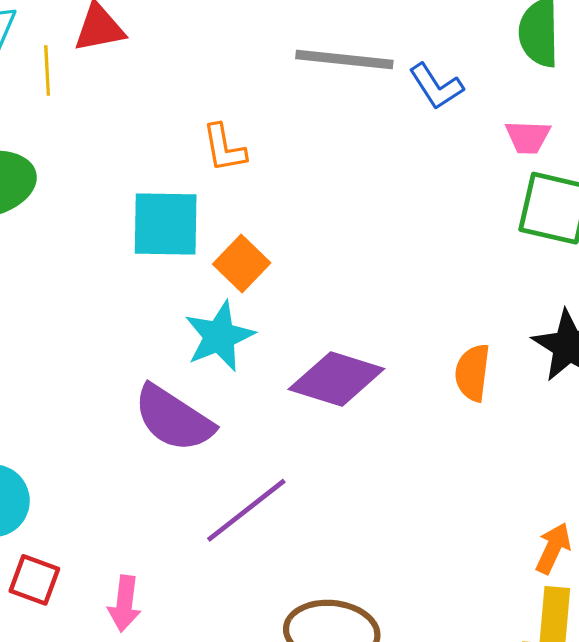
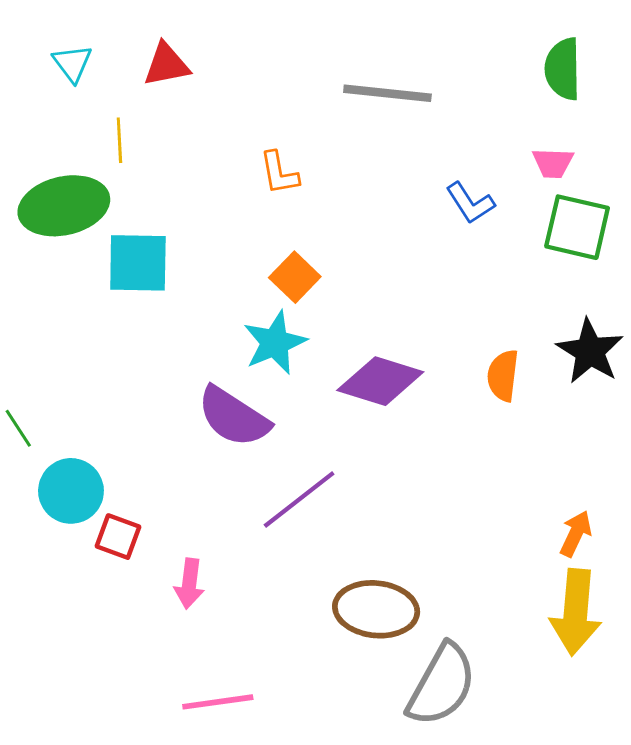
yellow line: (47, 71) -> (119, 140), moved
blue L-shape: (436, 86) -> (470, 203), moved
cyan square: (166, 224) -> (138, 263), moved
red square: (34, 580) -> (118, 537), moved

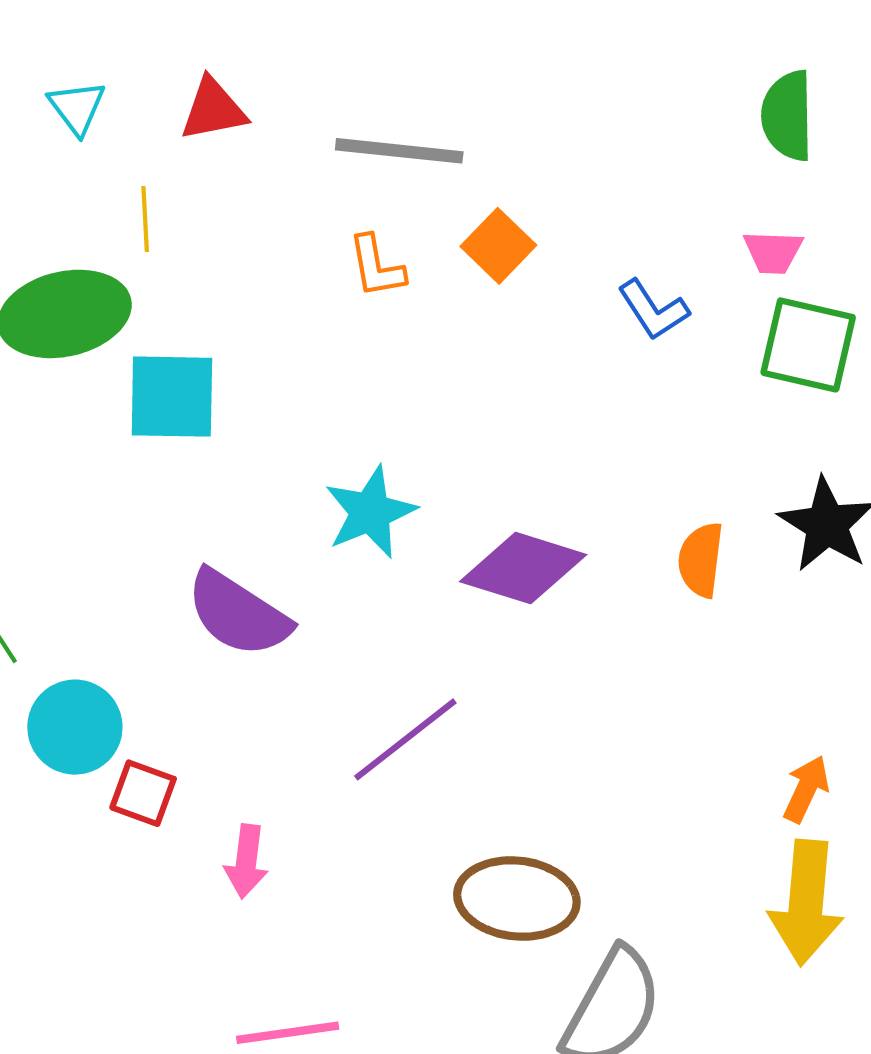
gray line: (387, 93) -> (399, 151), moved
orange square: (295, 277) -> (498, 246), moved
purple semicircle: (233, 417) -> (238, 613), moved

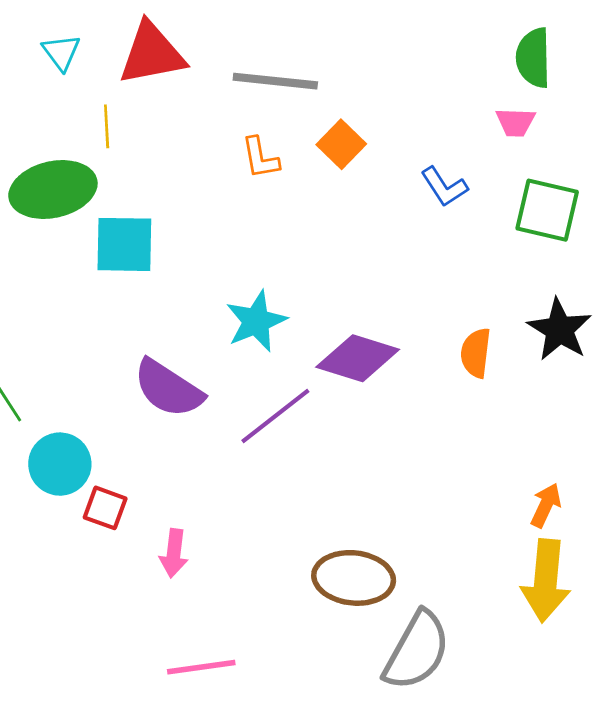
red triangle: (213, 109) -> (152, 54), size x1.5
pink trapezoid: (773, 252) -> (516, 122), moved
purple line: (405, 739) -> (275, 416), moved

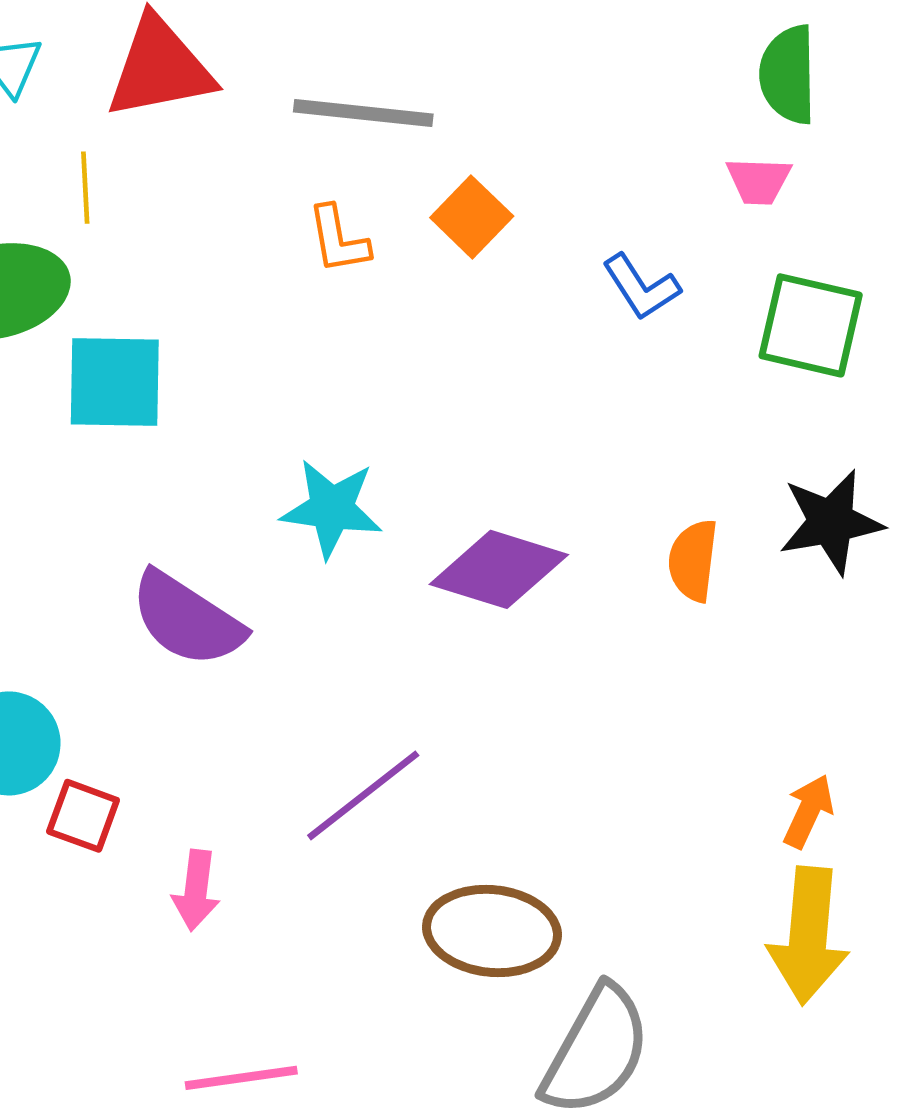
cyan star: (256, 321) -> (332, 508), turned 30
black star: (559, 330) -> (831, 522), turned 30
purple line: (275, 416) -> (363, 795), moved

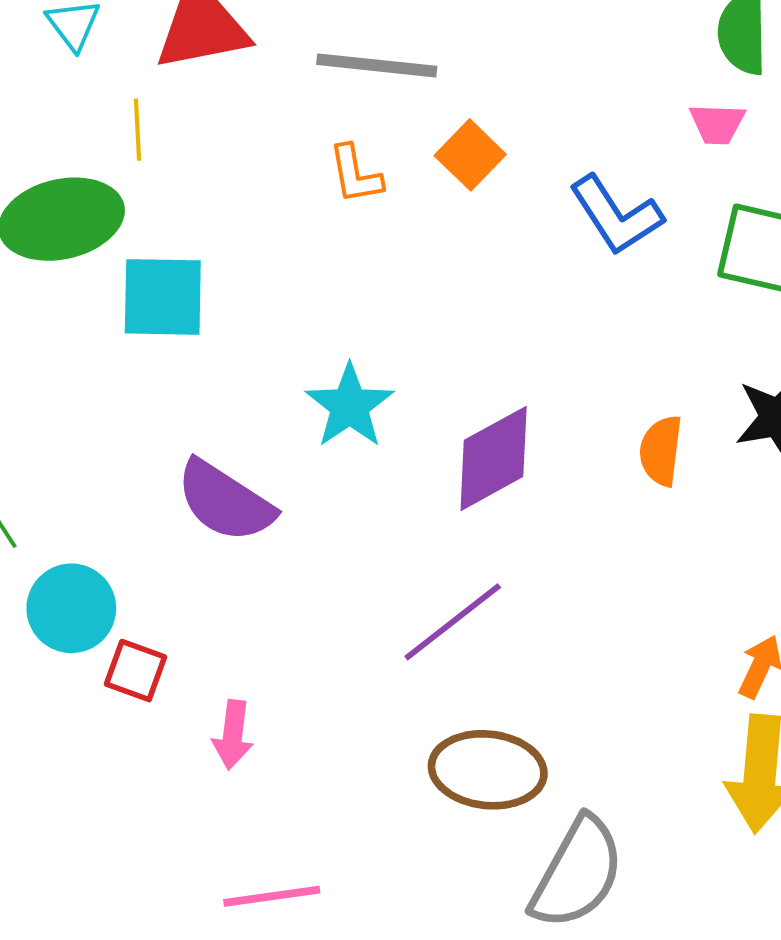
blue L-shape: (641, 287) -> (616, 215), size x1.4
cyan star: (332, 508) -> (350, 406), turned 30
purple diamond: (499, 569) -> (494, 458), turned -46
purple line: (363, 795) -> (453, 622), moved

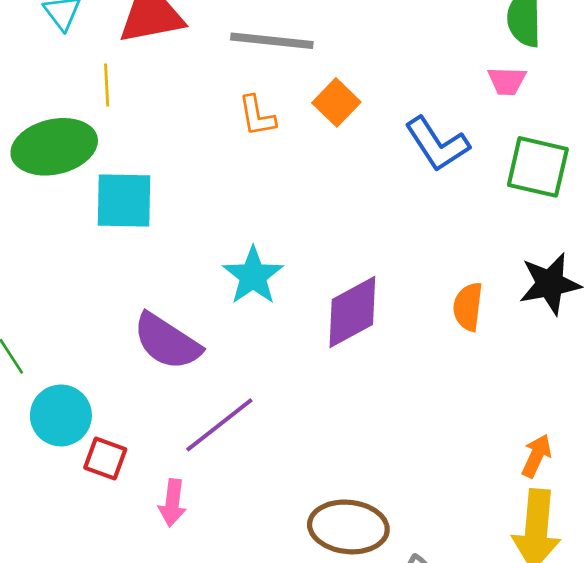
purple line: (453, 622) -> (219, 425), moved

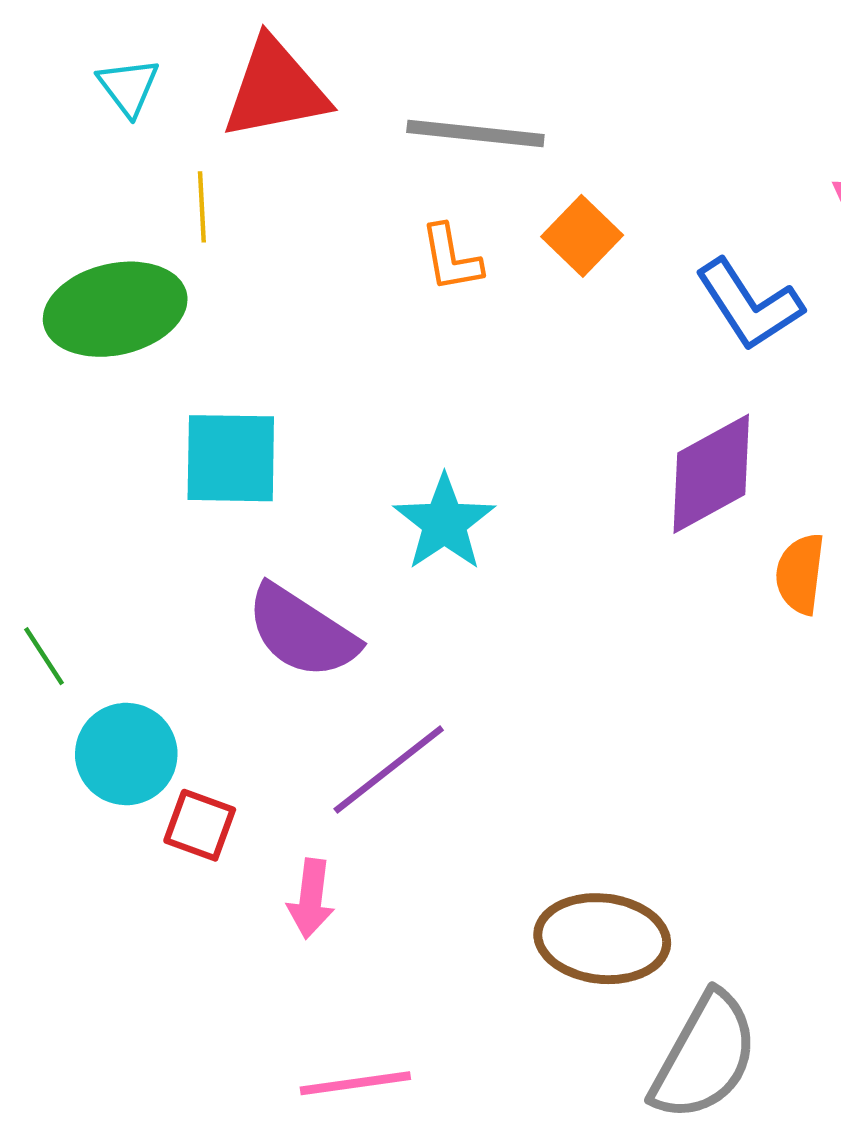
cyan square: (124, 201) -> (231, 458), moved
purple diamond: (352, 312) -> (711, 474), moved

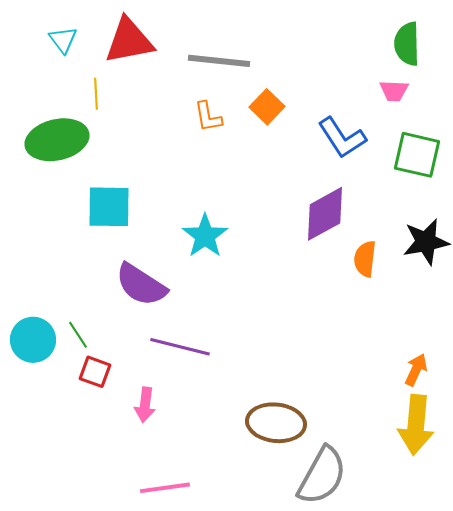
green line: (44, 656) -> (78, 335), moved
cyan circle: (126, 754) -> (33, 340), moved
purple line: (389, 770) -> (180, 347), turned 52

